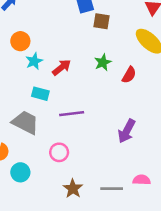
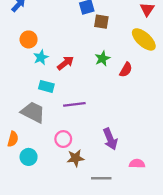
purple arrow: (127, 131) -> (110, 139), moved, turned -50
brown star: (73, 189) -> (76, 158), moved, turned 30
gray line: (112, 189) -> (101, 178), moved

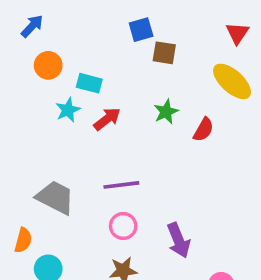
orange circle: (29, 39) -> (48, 65), moved
cyan rectangle: (46, 86) -> (89, 83), moved
pink circle: (63, 139) -> (123, 226), moved

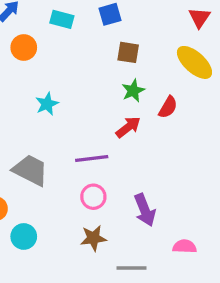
brown square: (164, 53) -> (128, 52), moved
cyan rectangle: (89, 83) -> (62, 19), moved
cyan star: (68, 110) -> (47, 104), moved
red arrow: (107, 119) -> (128, 127), moved

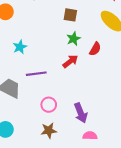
purple line: (92, 159) -> (36, 74), moved
pink semicircle: (185, 246) -> (90, 136), moved

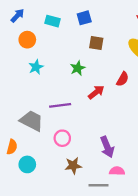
green star: (73, 39) -> (78, 68), moved
cyan star: (20, 47) -> (36, 67), moved
pink circle: (49, 105) -> (62, 138), moved

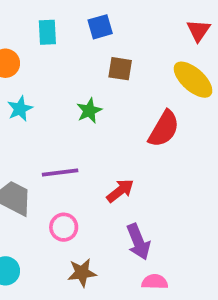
cyan rectangle: (52, 21) -> (47, 32), turned 72
red semicircle: (123, 79) -> (164, 129), size x1.5
red arrow: (96, 92) -> (120, 191), moved

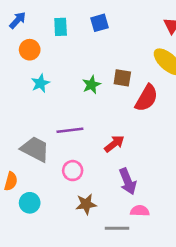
brown square: (120, 69) -> (122, 78), moved

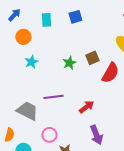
brown square: (122, 78) -> (92, 58), turned -32
pink circle: (73, 171) -> (49, 135), moved

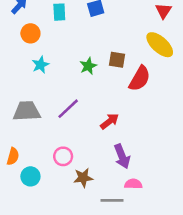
brown square: (92, 58) -> (117, 60), turned 32
purple line: (53, 97) -> (68, 109), turned -36
gray trapezoid: (27, 111) -> (27, 111), moved, turned -30

